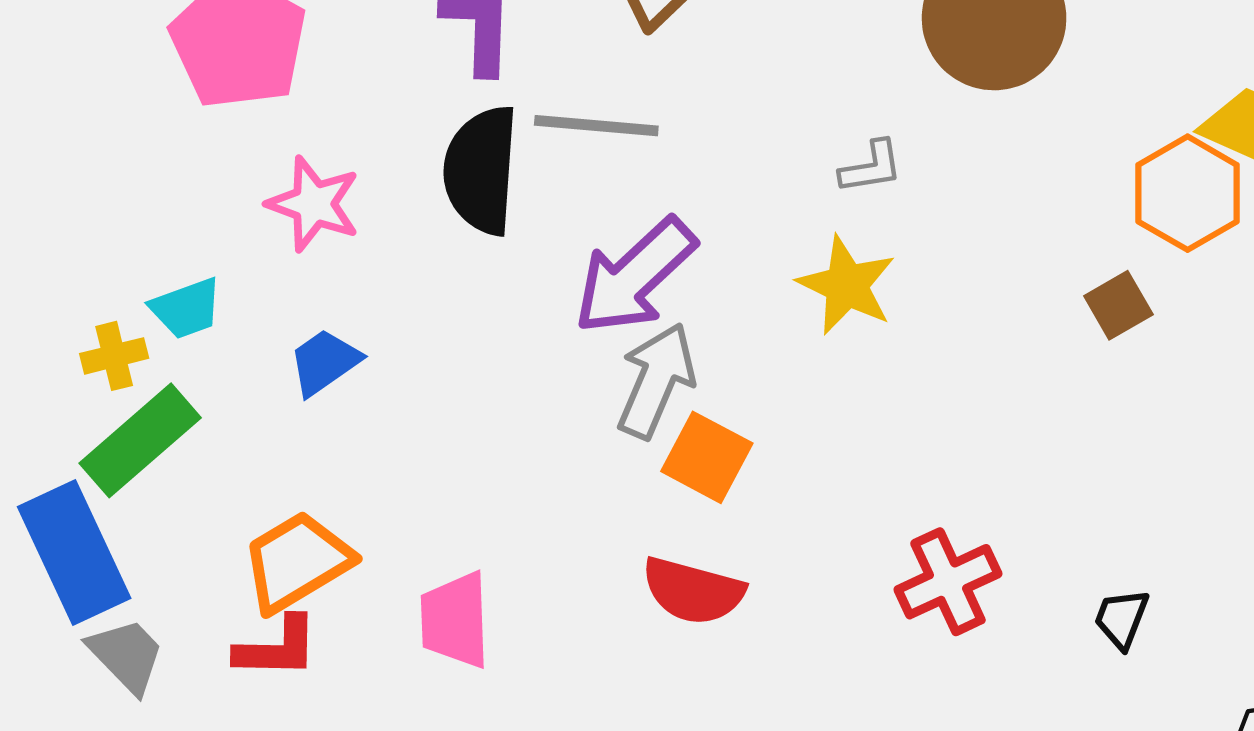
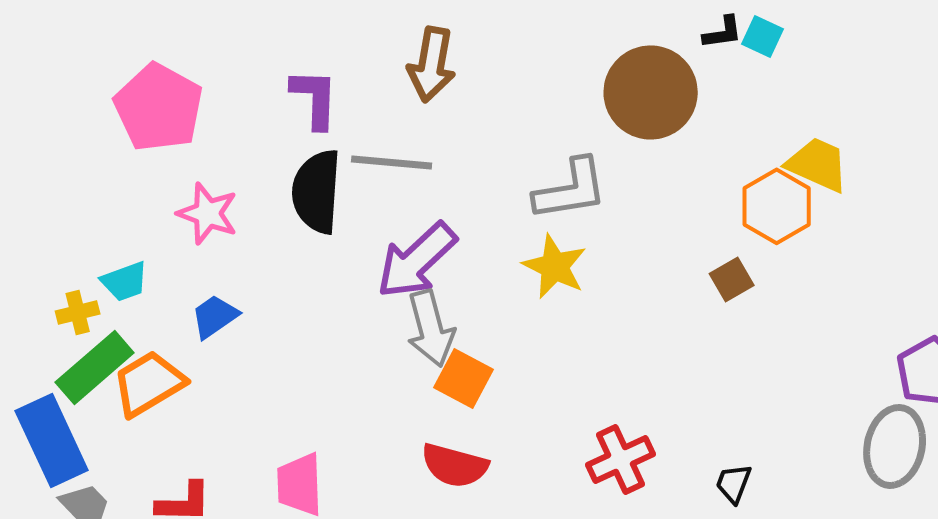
gray L-shape: (871, 167) -> (571, 189), size x1.8
gray arrow: (656, 381) -> (431, 328), turned 142
orange trapezoid: (297, 562) -> (149, 383), moved

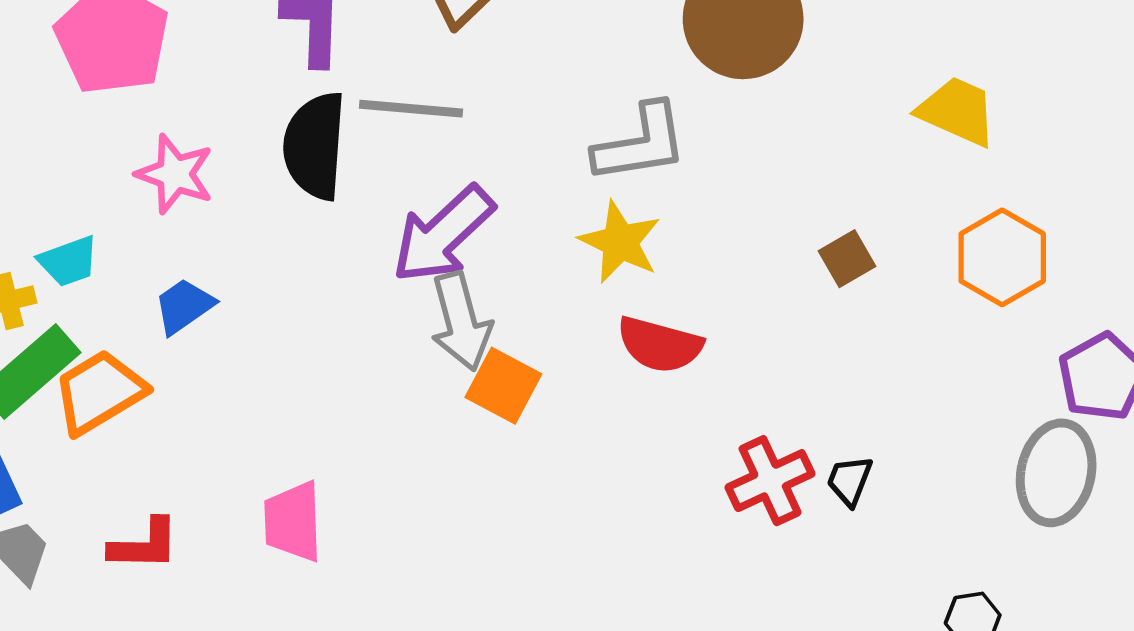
orange hexagon: (777, 206) -> (1002, 257), moved
red cross: (621, 459) -> (770, 481), moved
red semicircle: (455, 465) -> (660, 345), moved
black trapezoid: (734, 483) -> (850, 481), moved

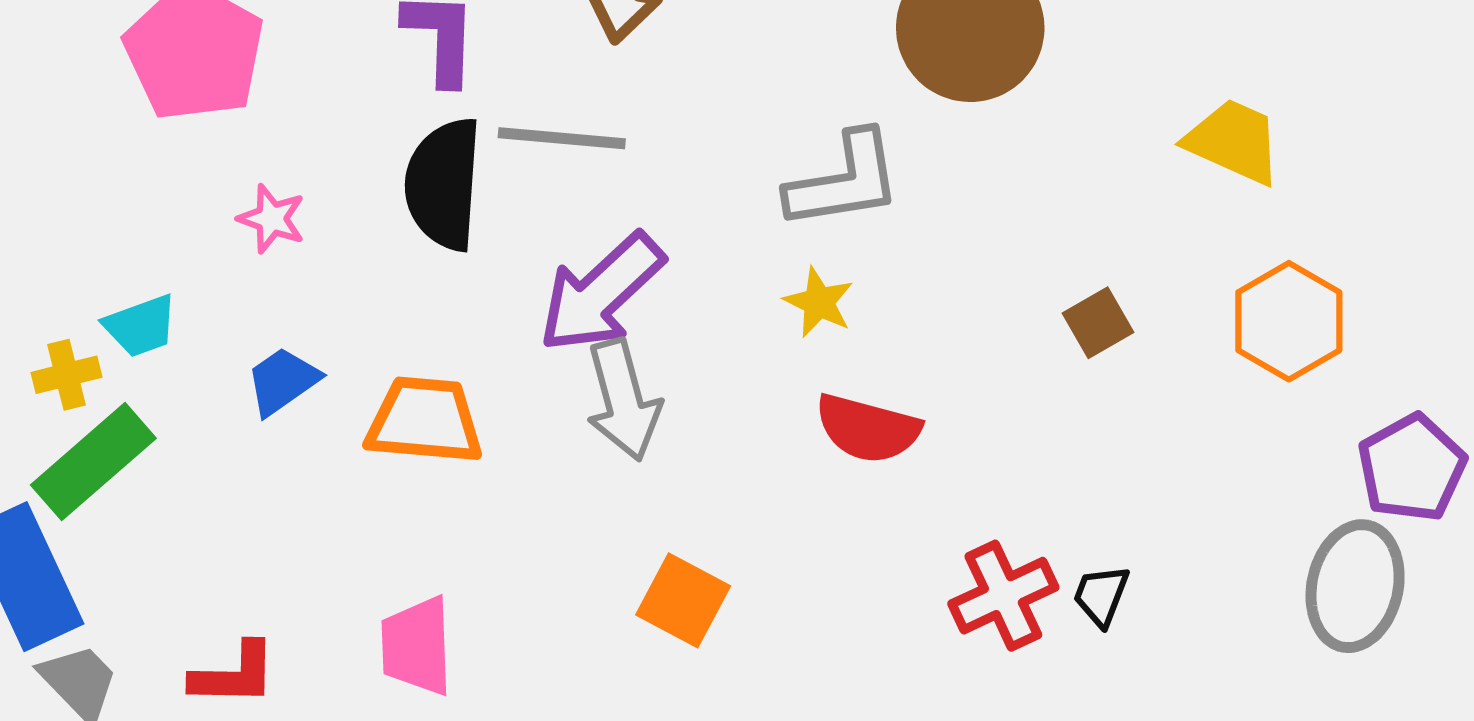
pink star: (175, 174) -> (272, 219), size x0.7
yellow star: (620, 242) -> (819, 302), size x0.7
orange square: (503, 386) -> (683, 600), moved
orange trapezoid: (99, 392) -> (425, 421), moved, turned 36

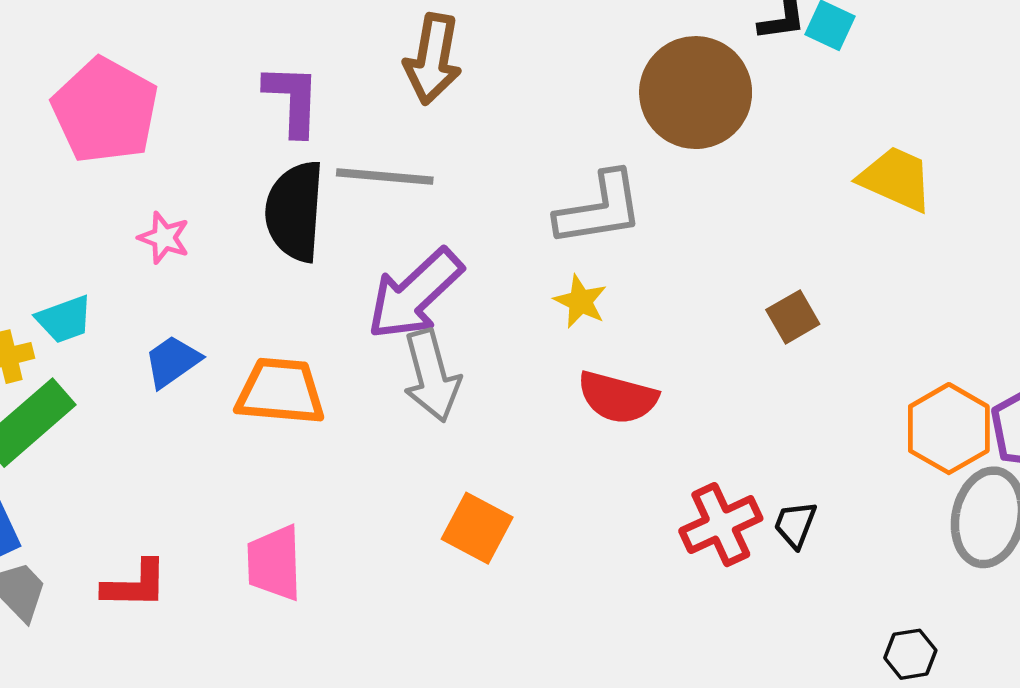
orange hexagon: (1289, 321) -> (949, 429), moved

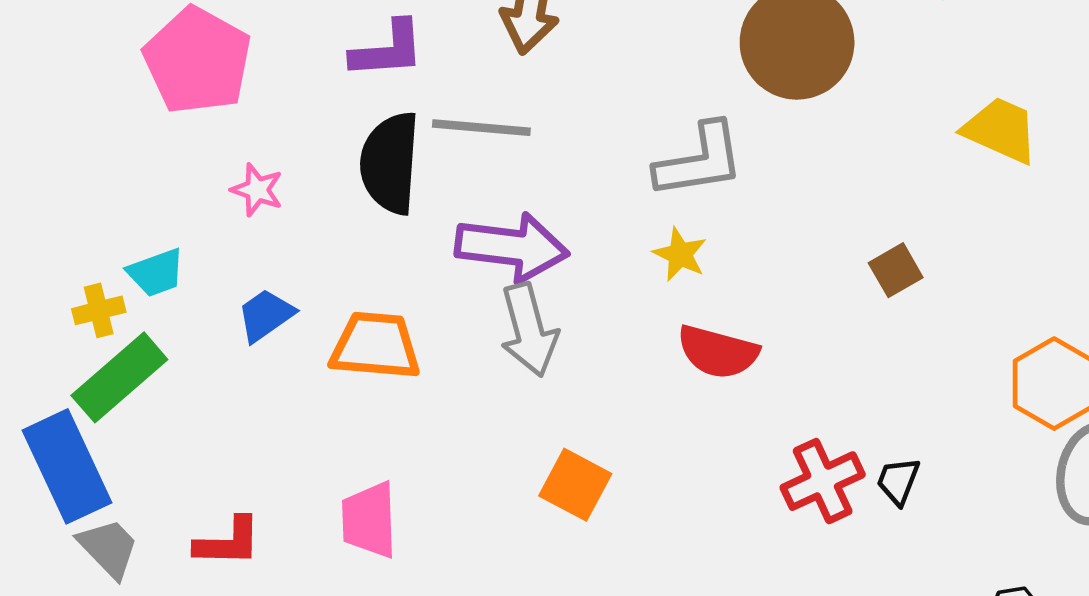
purple L-shape: (292, 100) -> (388, 50), turned 84
purple arrow: (415, 294) -> (512, 247), turned -130

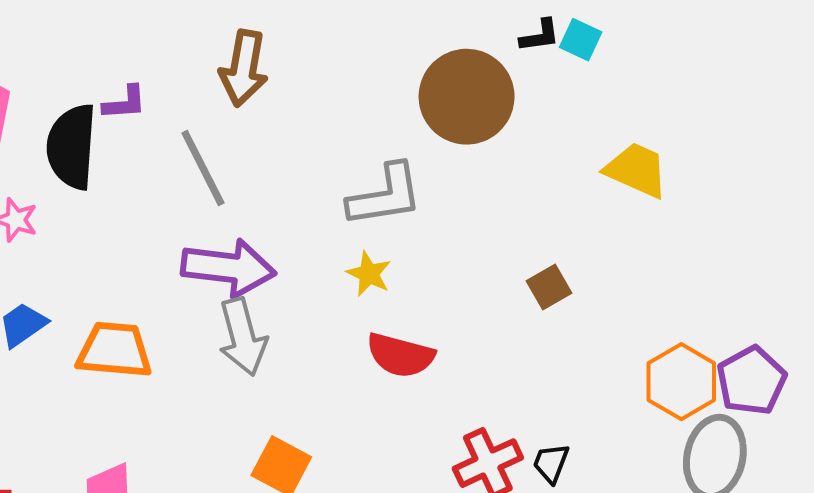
purple L-shape: (388, 50) -> (125, 103), size x0.7
gray line: (481, 128) -> (203, 168), turned 58
black semicircle: (390, 163) -> (72, 147), moved

